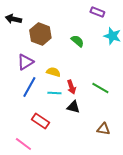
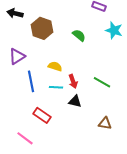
purple triangle: (25, 62) -> (17, 56), moved
blue line: (29, 87) -> (31, 81), turned -40

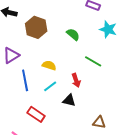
red arrow: (73, 81) -> (76, 80), moved
green line: (102, 82) -> (93, 61), moved
cyan line: (56, 87) -> (50, 86), turned -40

